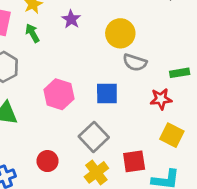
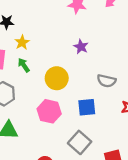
purple star: (71, 19) -> (81, 47), moved
yellow circle: (120, 33) -> (57, 78), moved

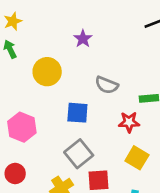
pink hexagon: (49, 111) -> (22, 127), moved
gray square: (80, 142) -> (79, 154), moved

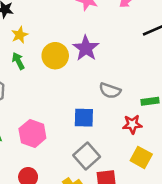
purple star: (83, 39) -> (86, 48), size x1.5
yellow circle: (47, 72) -> (55, 56), moved

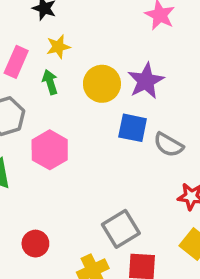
blue square: (84, 118) -> (133, 128), moved
pink hexagon: (32, 133) -> (50, 150), moved

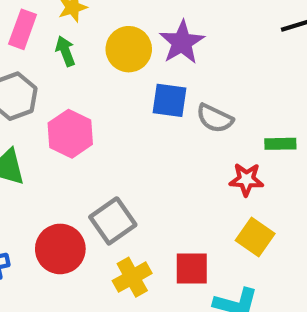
gray square: (121, 229) -> (113, 221), moved
red circle: (35, 244) -> (60, 249), size x1.5

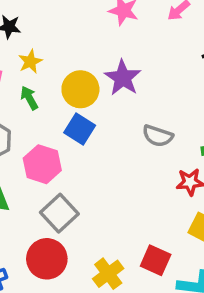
blue square: (170, 100) -> (80, 129), moved, turned 32
gray square: (113, 221) -> (59, 213), moved
red square: (192, 268) -> (156, 260), turned 32

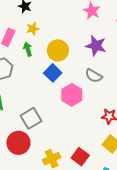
purple star: (123, 78) -> (96, 46), moved, turned -30
gray semicircle: (158, 136) -> (94, 76), moved
pink hexagon: (42, 164) -> (72, 95), moved

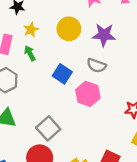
yellow circle: (58, 50) -> (69, 29), moved
gray semicircle: (94, 76) -> (97, 65), moved

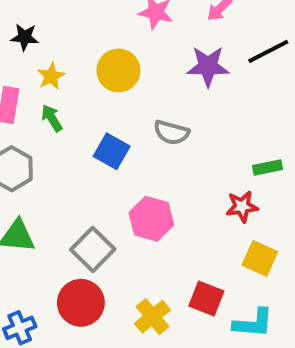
purple star: (104, 35) -> (208, 66), moved
pink hexagon: (88, 94) -> (151, 219), moved

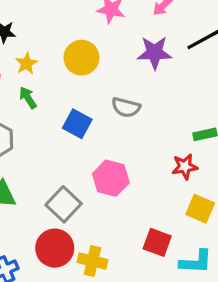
yellow cross: (152, 317) -> (93, 261), moved, turned -36

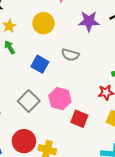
gray square: (64, 204) -> (29, 101), moved
red square: (157, 242) -> (79, 119), moved

